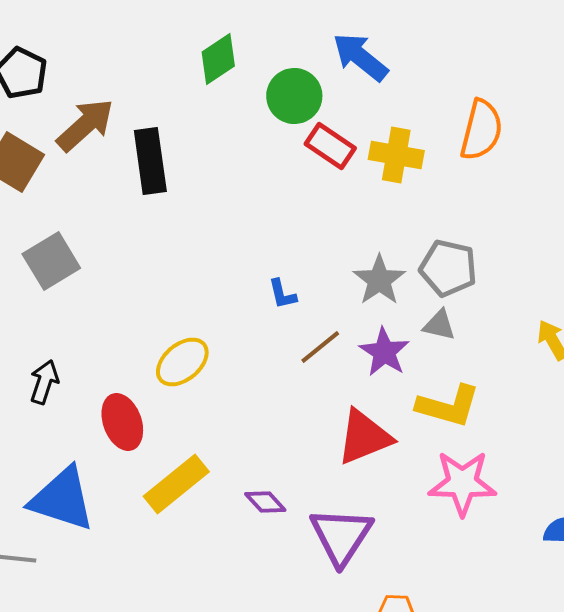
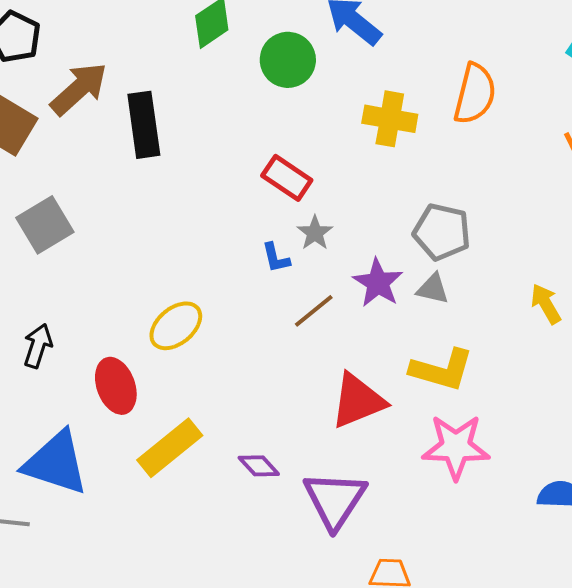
red rectangle: (330, 146) -> (287, 178), moved
gray star: (379, 280) -> (315, 233), moved, size x0.7
purple star: (384, 352) -> (378, 283), moved

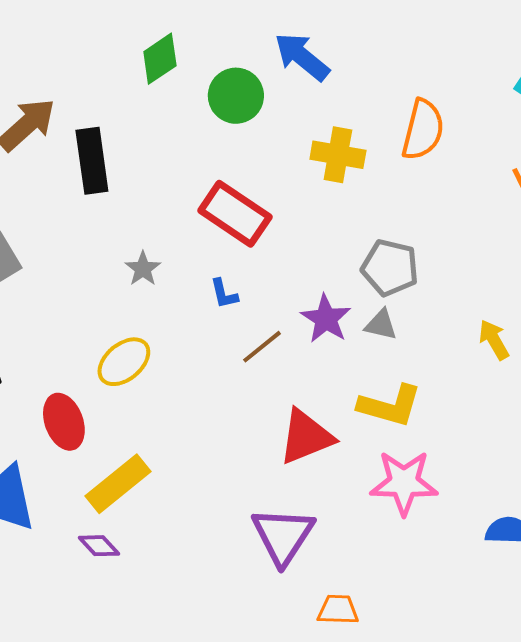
red rectangle: (287, 178) -> (235, 214), size x1.4
gray star: (315, 233) -> (143, 269), moved
purple diamond: (259, 466) -> (99, 546), moved

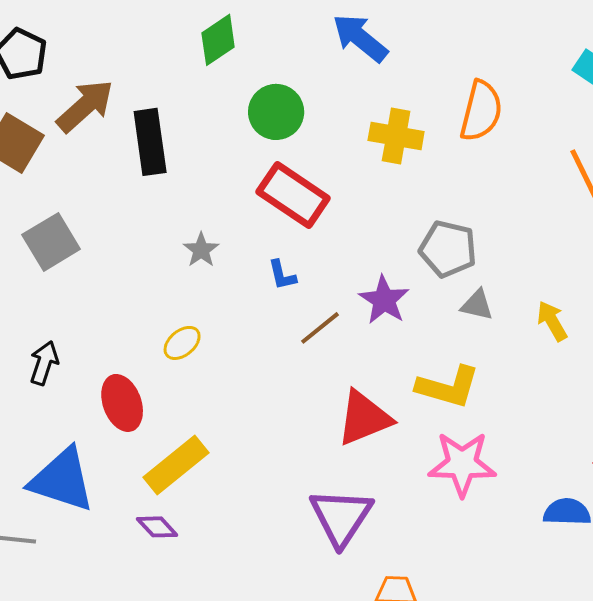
green circle: (236, 96) -> (276, 112), moved
gray triangle: (381, 325) -> (477, 305), moved
yellow ellipse: (124, 362) -> (182, 343), size x0.7

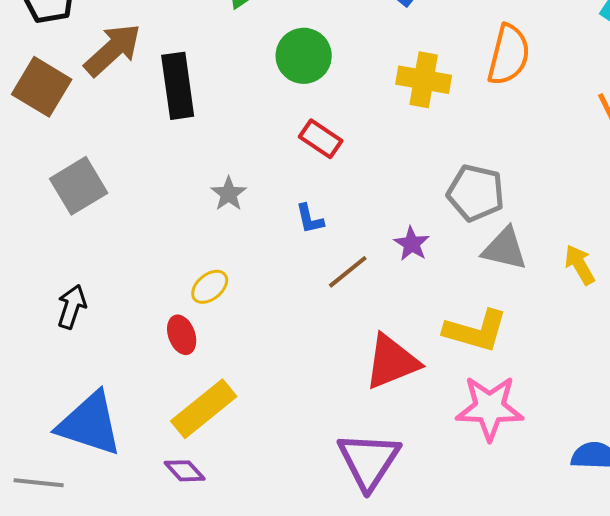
red rectangle: (293, 195) -> (321, 139), size x0.6
purple star: (384, 300) -> (412, 244), size x0.7
gray triangle: (477, 305) -> (505, 249), size x1.4
red ellipse: (122, 403) -> (182, 335), moved, size x0.7

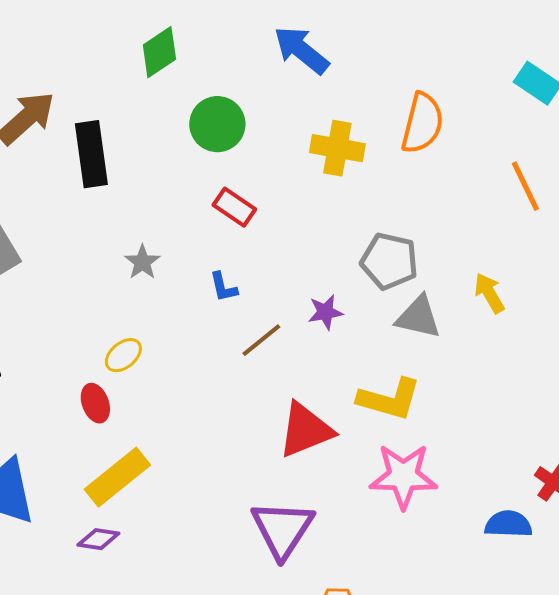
purple star: (412, 244) -> (325, 312), turned 30
yellow arrow: (580, 265) -> (489, 293), moved
purple diamond: (185, 471) -> (98, 539), turned -39

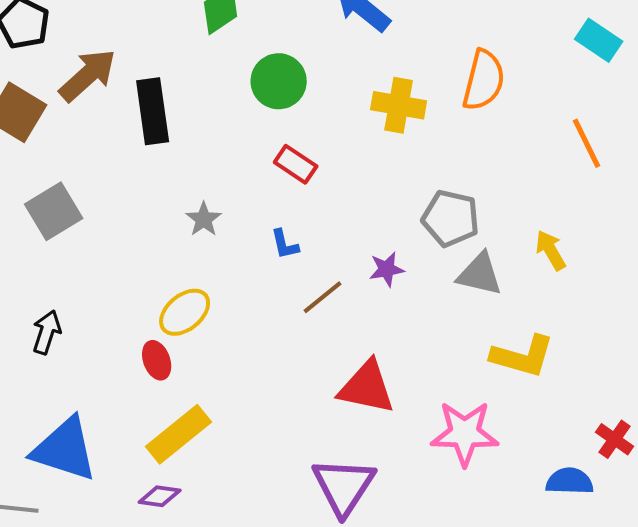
yellow ellipse: (123, 355) -> (185, 312), size x1.4
yellow L-shape: (389, 399) -> (523, 356), moved
red triangle: (305, 430) -> (367, 387), turned 34

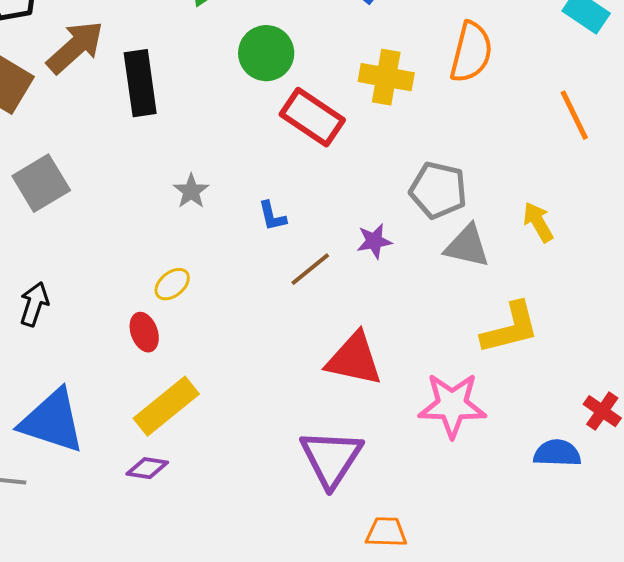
red rectangle: (296, 164) -> (312, 117), moved, size x1.5
yellow ellipse: (185, 312) -> (172, 284), size x0.7
yellow L-shape: (523, 356) -> (510, 328), turned -30

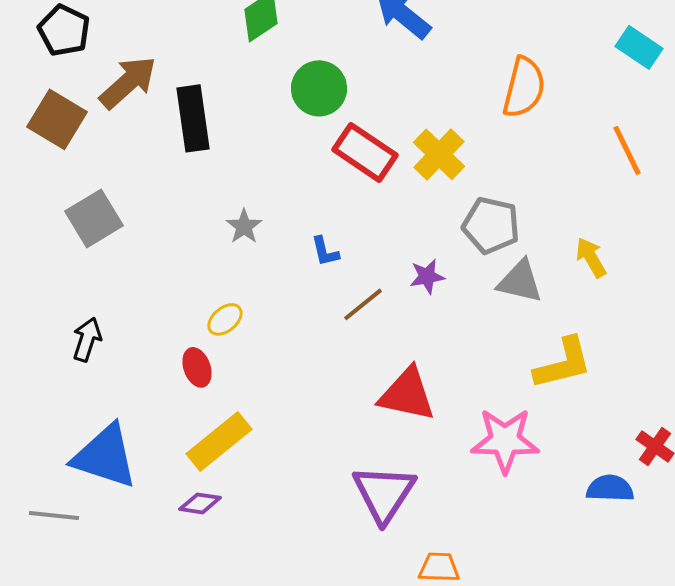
yellow cross: (386, 77) -> (439, 154), moved, turned 34

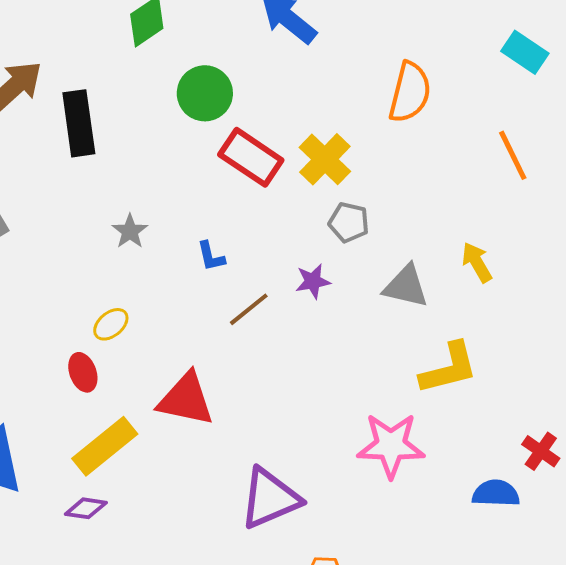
gray pentagon: (491, 225) -> (349, 222), moved, size x0.7
red triangle: (407, 394) -> (186, 399), moved
purple triangle: (384, 493) -> (270, 498), turned 34

